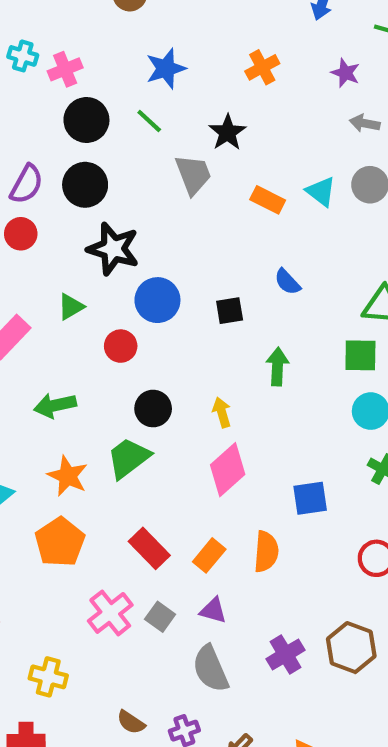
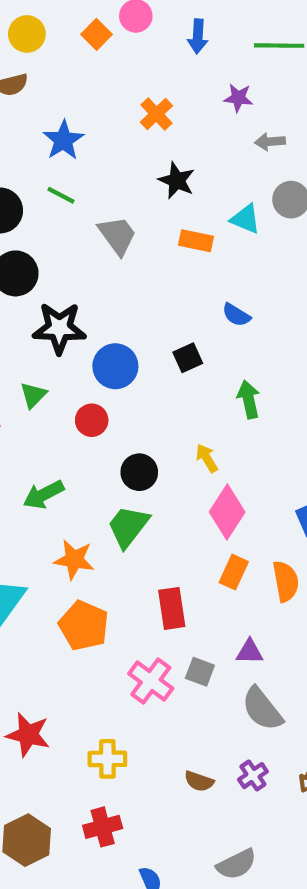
black star: (227, 132) -> (177, 180), moved
red rectangle: (149, 548) -> (172, 608), turned 51
orange rectangle: (209, 555) -> (234, 572), moved

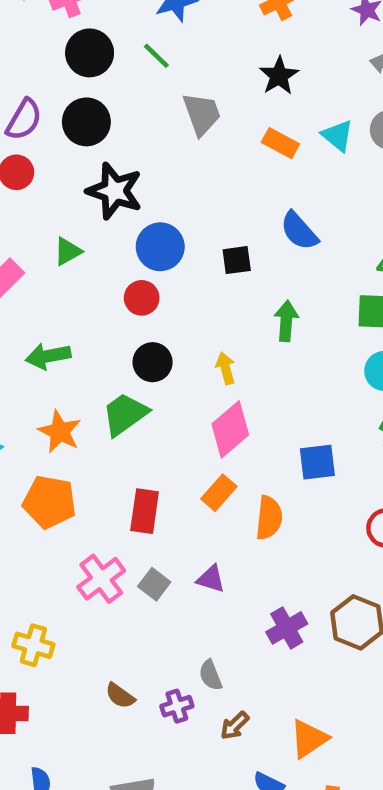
blue semicircle: (236, 315) -> (299, 231), size x1.4
red circle: (92, 420) -> (142, 298), moved
orange pentagon: (84, 626) -> (50, 502), turned -30
gray semicircle: (262, 709) -> (210, 675), moved, size x0.6

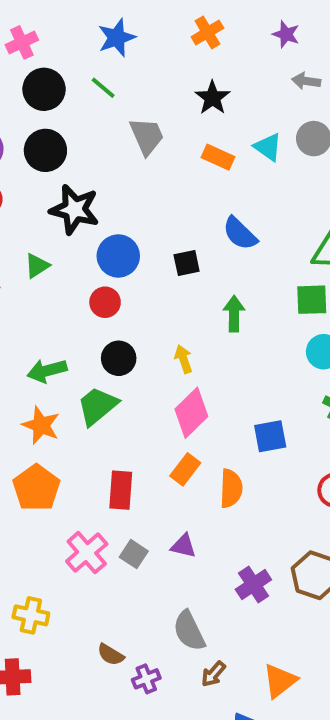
green arrow: (48, 356) -> (47, 371), moved
orange pentagon: (50, 502) -> (36, 488), turned 30
gray semicircle: (210, 675) -> (189, 631), size x1.5
purple cross: (177, 706) -> (146, 679), moved

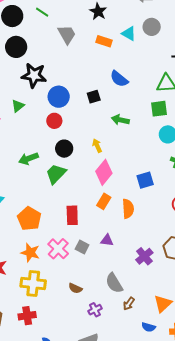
green arrow: (234, 314) -> (120, 120), turned -72
orange star: (41, 425) -> (30, 253), moved
yellow cross: (31, 615) -> (33, 284), size x1.4
brown semicircle: (111, 655) -> (75, 288), moved

